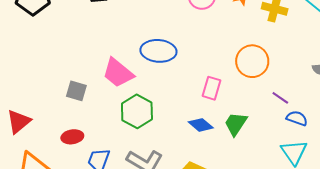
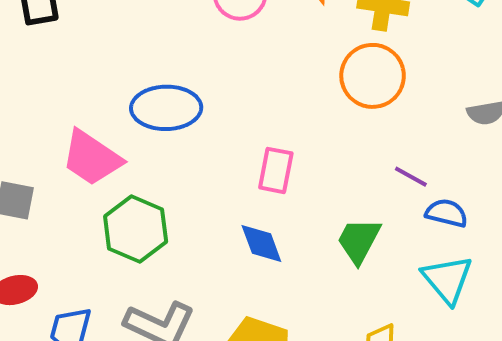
orange circle: (252, 61) -> (373, 76), moved
green trapezoid: (236, 124) -> (359, 241), moved
blue diamond: (201, 125) -> (261, 244), turned 35

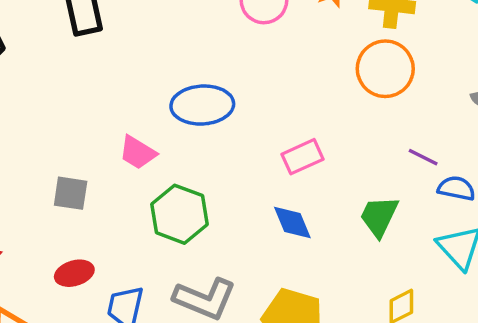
pink trapezoid: (92, 158) -> (138, 152), size x0.7
pink rectangle: (276, 170) -> (302, 157), turned 57

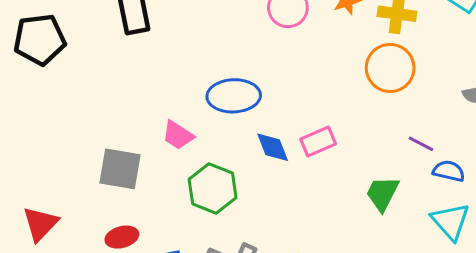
gray square: (71, 193) -> (120, 169), size x1.4
blue diamond: (292, 223) -> (273, 147), moved

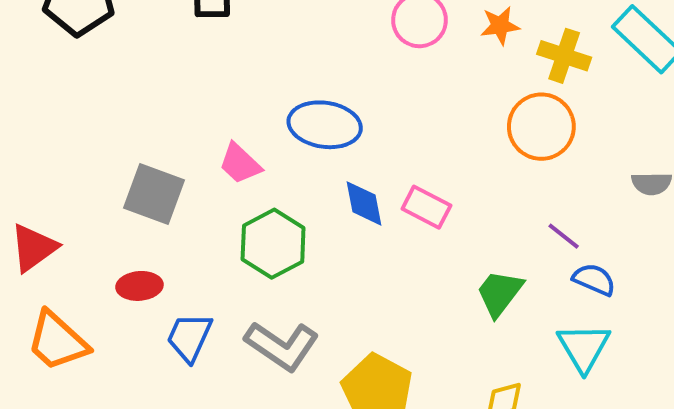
pink rectangle: (318, 142) -> (426, 207), turned 40

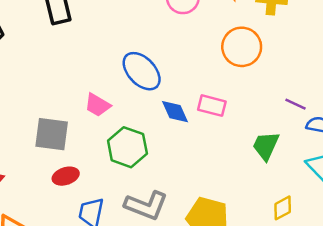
blue ellipse: (325, 125) -> (142, 71), turned 51
orange circle: (541, 127) -> (242, 47), moved
red ellipse: (139, 286) -> (66, 176), moved

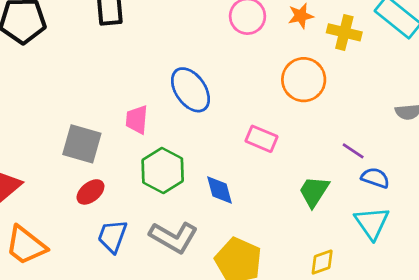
pink trapezoid: (98, 105) -> (137, 120), turned 56
blue diamond: (175, 112) -> (219, 190), moved
red ellipse: (66, 176) -> (90, 192), turned -30

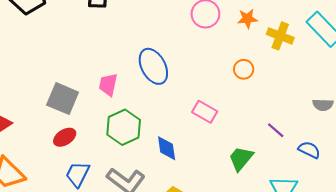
orange circle: (304, 80) -> (244, 69), size x0.6
blue semicircle: (375, 178) -> (309, 150), moved

